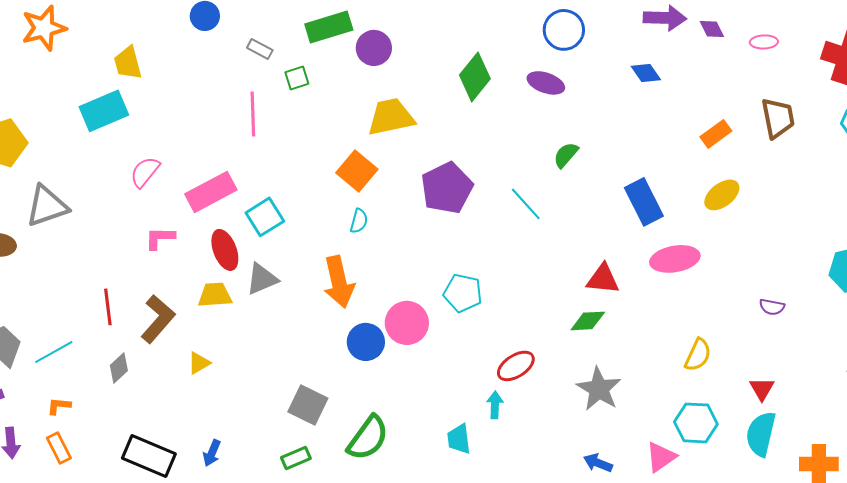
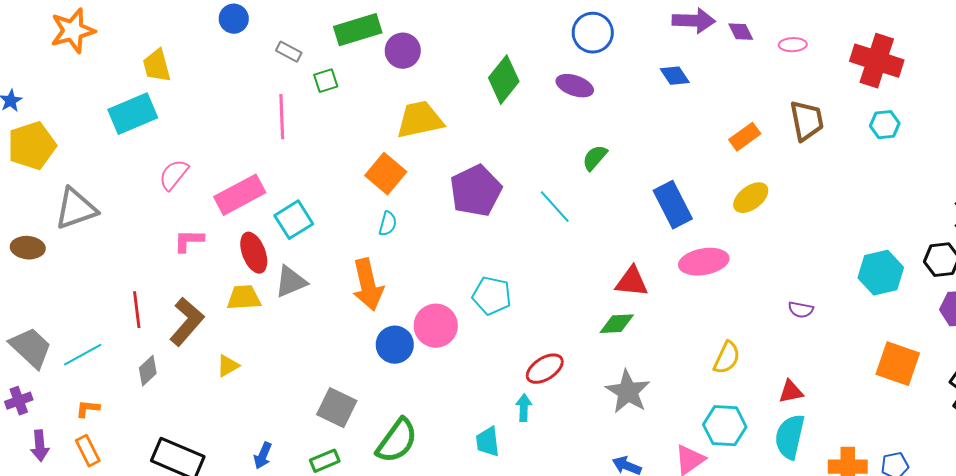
red triangle: (762, 389) -> (791, 392), turned 48
blue arrow: (212, 453) -> (263, 456), moved

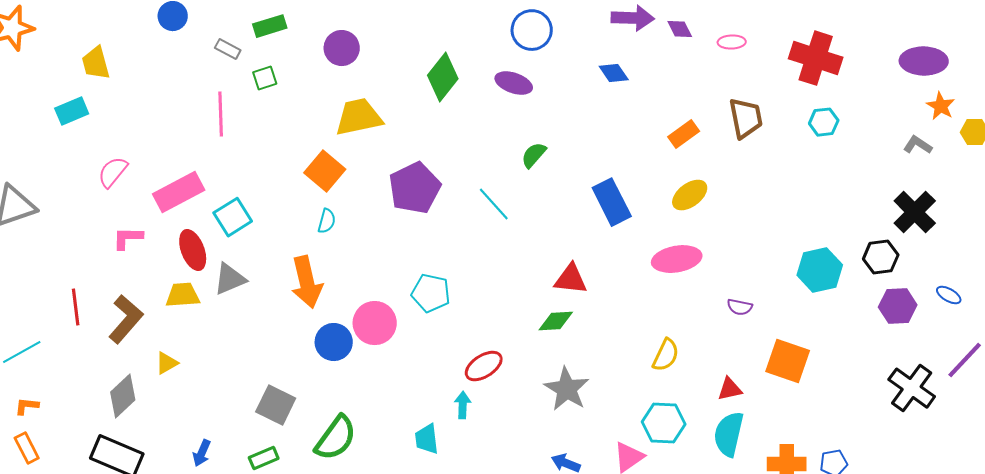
green rectangle: (358, 30) -> (270, 26), moved, size x0.7
cyan rectangle: (133, 114) -> (72, 111), size x0.7
pink ellipse: (704, 262) -> (677, 259), moved
orange square: (898, 364) -> (788, 361), moved
gray diamond: (148, 371) -> (123, 396), moved, size x1.4

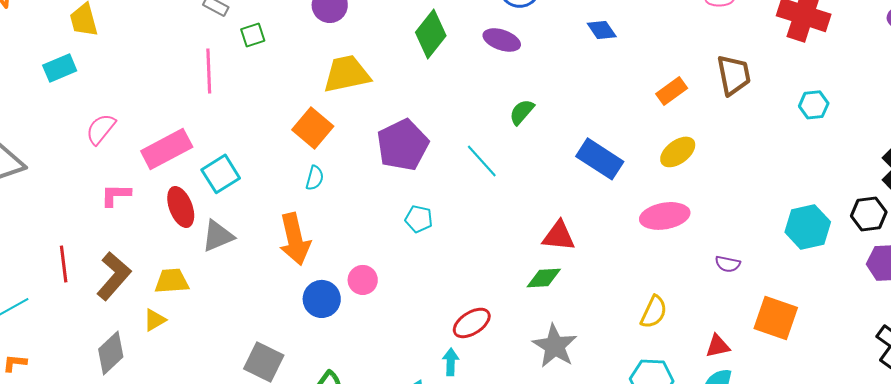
cyan hexagon: (824, 122) -> (814, 105), moved
blue rectangle: (612, 202) -> (600, 159), turned -30
cyan pentagon: (431, 293) -> (419, 219), moved, size x0.7
yellow trapezoid: (183, 295) -> (172, 281), moved
pink circle: (375, 323) -> (363, 280), size x0.7

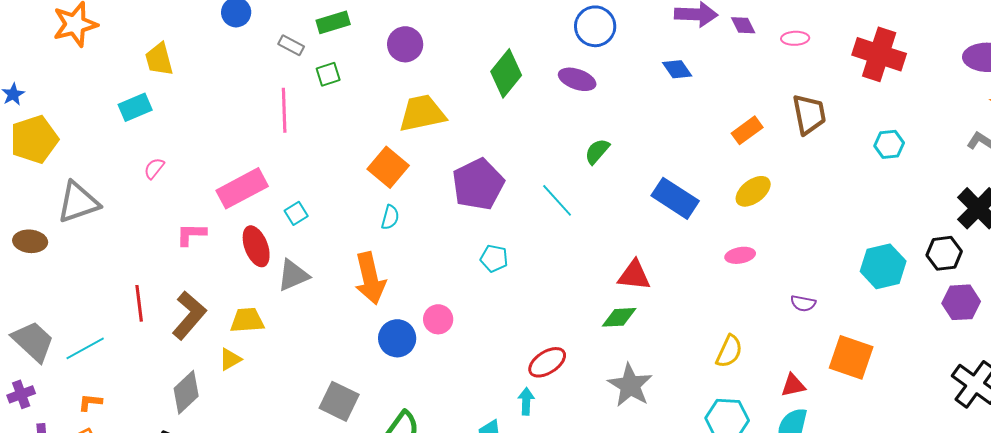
pink semicircle: (101, 129) -> (154, 168), moved, size x0.7
cyan square: (221, 174) -> (296, 213), size x0.6
pink ellipse: (665, 216) -> (740, 255), size x0.6

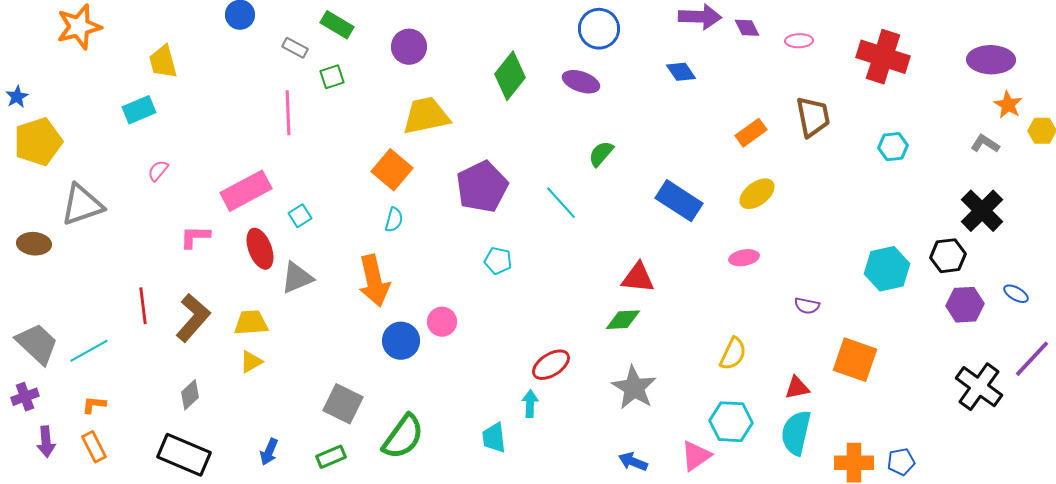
green rectangle: (333, 22) -> (337, 25), turned 48
yellow triangle: (230, 359) -> (251, 362), moved
gray diamond: (186, 392) -> (190, 395), size x0.7

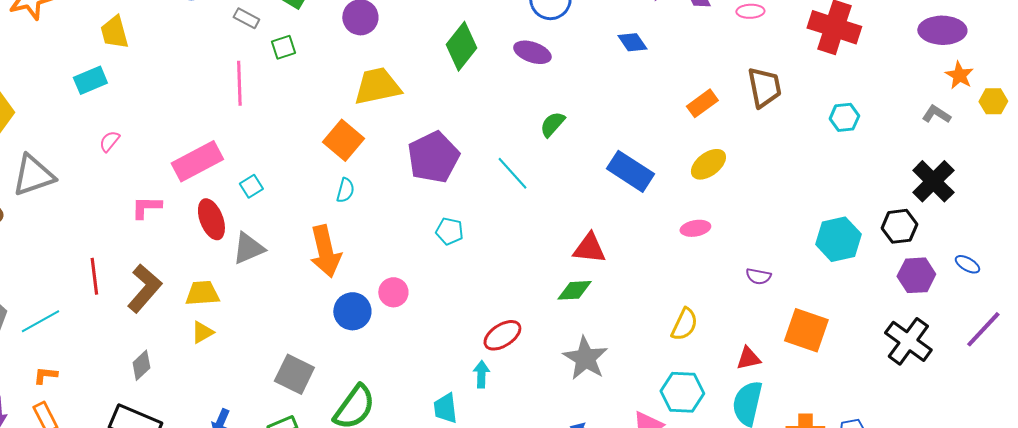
black cross: (979, 387) -> (908, 341), moved

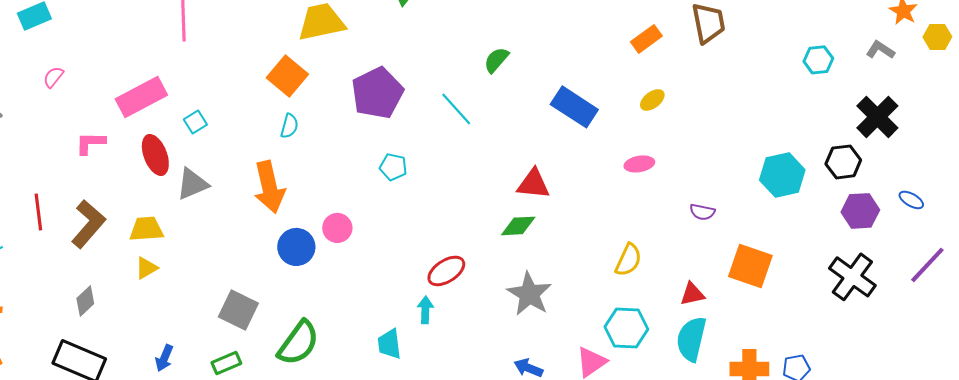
cyan hexagon: (844, 117) -> (818, 60), moved
yellow ellipse: (708, 164) -> (652, 100), size x0.7

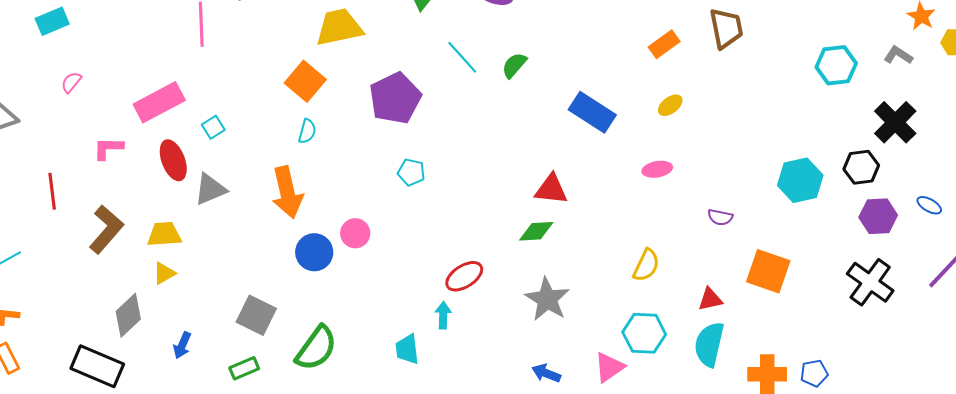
cyan hexagon: (818, 60) -> (836, 65), size x1.4
cyan line: (456, 109) -> (462, 57), moved
red line: (38, 212) -> (52, 191), moved
gray diamond: (85, 301) -> (128, 315), moved, size x1.4
blue arrow: (164, 358) -> (182, 345), moved

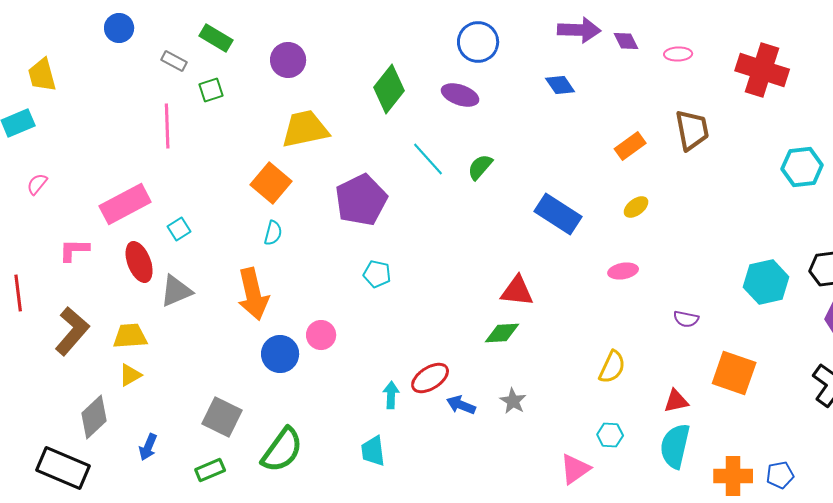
gray star: (547, 299) -> (513, 401), size x0.6
cyan arrow: (443, 315) -> (391, 395), moved
cyan hexagon: (644, 333) -> (610, 435), size x0.6
blue arrow: (546, 373) -> (461, 405), moved

